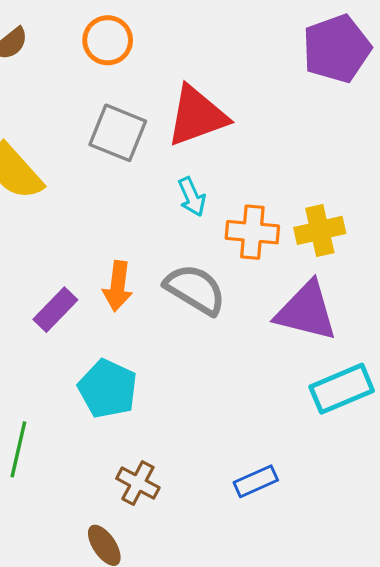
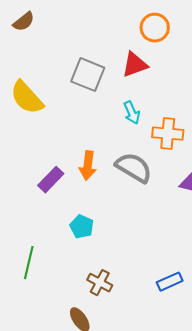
orange circle: (108, 40) -> (155, 28), moved
red triangle: (197, 116) -> (135, 65), size x0.7
cyan pentagon: (108, 389) -> (82, 227), size x0.7

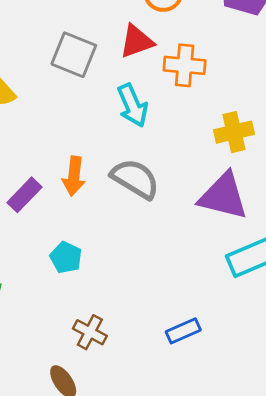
cyan arrow: (132, 113) -> (133, 105), size x1.4
orange cross: (168, 134) -> (185, 65), moved

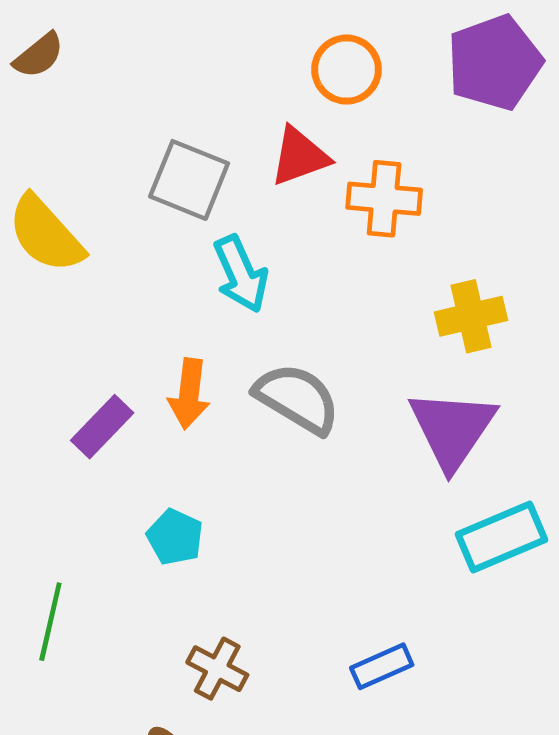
cyan arrow: (133, 105) -> (241, 274), moved
purple triangle: (223, 196) -> (452, 429), turned 50

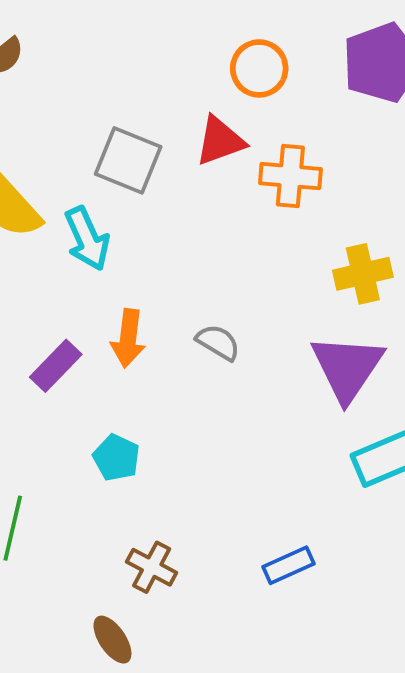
cyan arrow: (241, 274) -> (87, 239), moved
gray semicircle: (297, 398) -> (218, 342), size x0.6

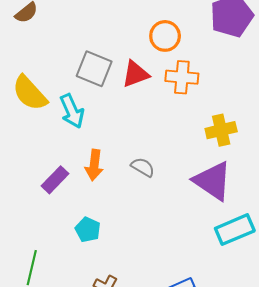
orange circle: (259, 68) -> (165, 36), moved
red triangle: (220, 141) -> (135, 74), moved
purple triangle: (347, 368) -> (213, 181), turned -30

